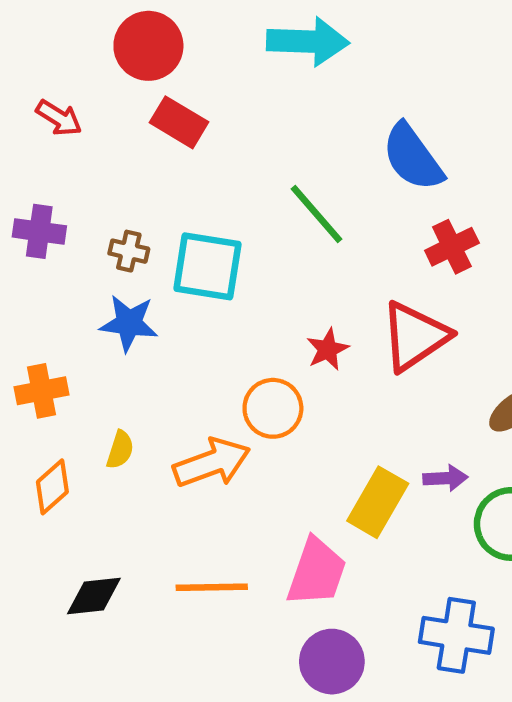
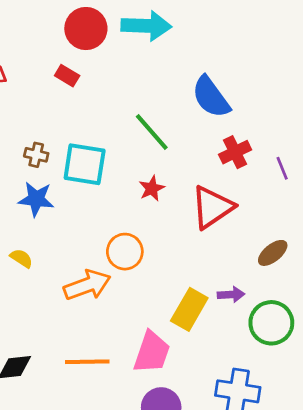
red circle: (148, 46) -> (86, 29), moved
red rectangle: (179, 122) -> (67, 76), size x0.7
red star: (328, 349) -> (152, 188), moved
yellow semicircle: (120, 450) -> (21, 258), moved, turned -75

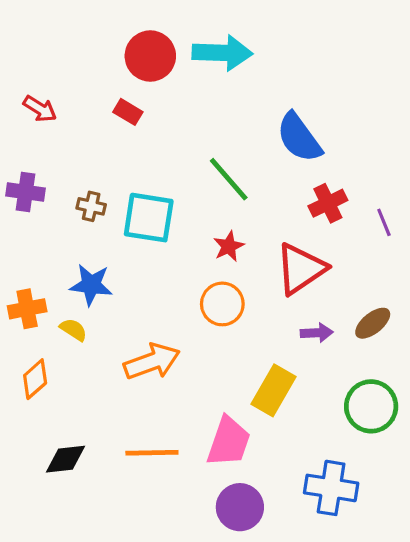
blue star: (36, 199) -> (91, 285), moved
orange circle: (125, 252) -> (222, 304), moved
purple arrow: (231, 295) -> (317, 333), moved

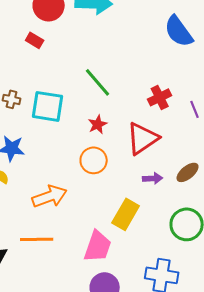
blue semicircle: (299, 138) -> (179, 31), moved
orange line: (152, 453) -> (37, 239), moved

